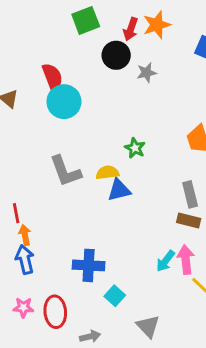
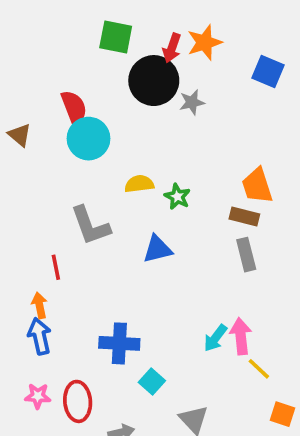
green square: (86, 20) -> (116, 37), turned 32
black circle: (116, 55) -> (154, 81), size x1.4
yellow semicircle: (107, 173) -> (139, 184), moved
red line: (16, 213) -> (56, 267), moved
brown rectangle: (189, 220) -> (244, 217), moved

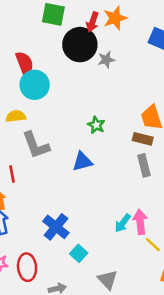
yellow semicircle: (139, 184) -> (16, 116), moved
blue cross: (119, 343) -> (56, 227), turned 36

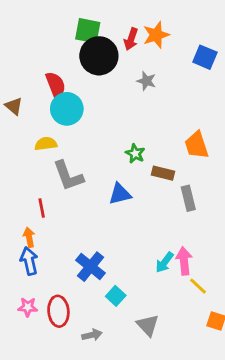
black circle: (80, 45) -> (99, 56), moved
gray star: (106, 60) -> (146, 81), turned 30
brown rectangle: (143, 139) -> (163, 173), moved

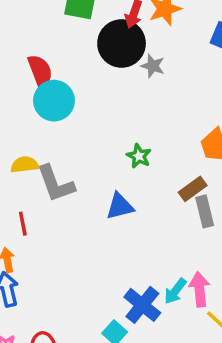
black circle: (99, 56) -> (122, 43), moved
yellow semicircle: (46, 144) -> (25, 165), moved
brown rectangle: (163, 173) -> (193, 189), moved, turned -50
blue cross: (91, 267) -> (142, 305), moved

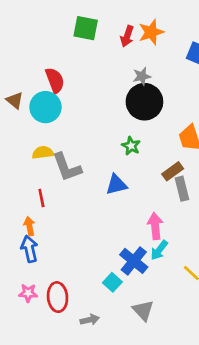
black circle: (122, 43) -> (144, 102), moved
gray star: (153, 66) -> (142, 76), turned -30
cyan circle: (54, 101) -> (45, 107), moved
pink arrow: (199, 289) -> (155, 226), moved

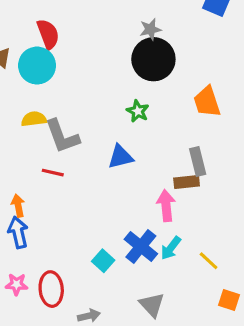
brown rectangle: (173, 171) -> (187, 182), moved, turned 30
red line: (41, 198) -> (53, 173), moved, turned -66
cyan arrow: (159, 250) -> (171, 248), moved
cyan square: (112, 282) -> (103, 261), moved

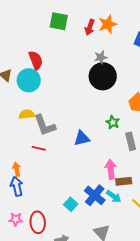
green star: (138, 111) -> (113, 122), moved
brown rectangle: (187, 182) -> (124, 181), moved
cyan arrow: (171, 248) -> (114, 196), turned -91

